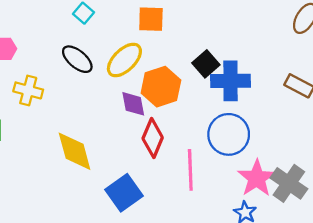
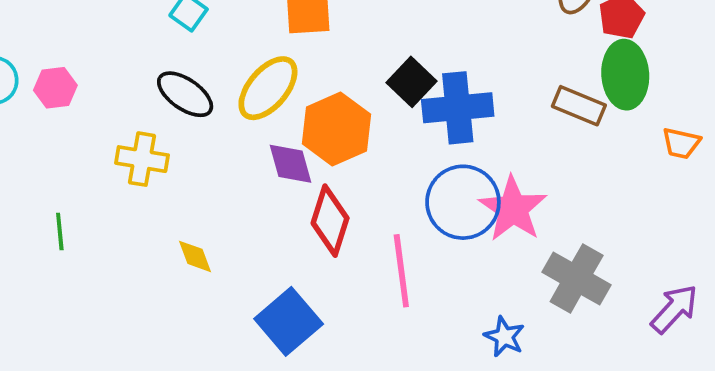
yellow cross: (28, 90) -> (142, 159), moved
yellow diamond: (75, 151) -> (195, 256), size x0.5
pink star: (257, 178) -> (513, 209), moved

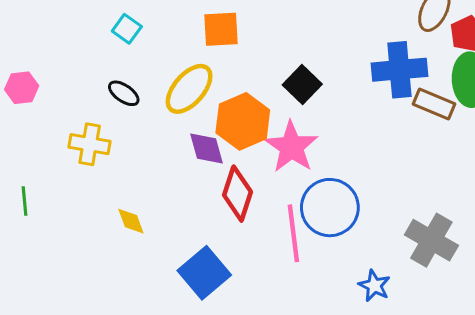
black ellipse: (185, 94) -> (124, 93), size x0.7
blue cross: (458, 108) -> (399, 70), moved
blue circle: (463, 202) -> (330, 208), moved
pink star: (513, 209) -> (291, 147), moved

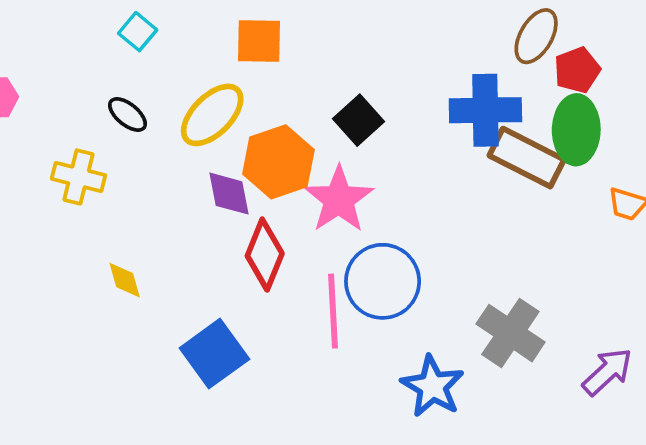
brown rectangle: (434, 104) -> (527, 158), size x1.4
blue star: (374, 286) -> (432, 386), size x1.5

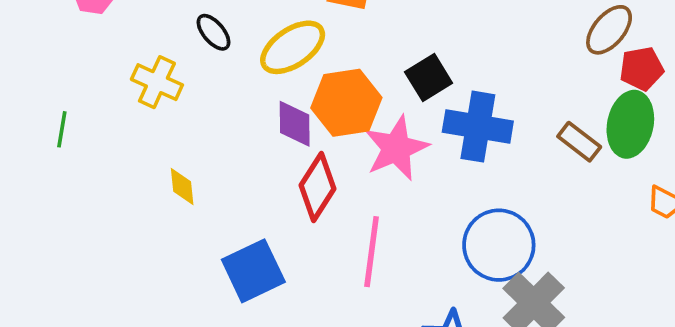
blue cross: (485, 110) -> (478, 127), moved
brown rectangle: (527, 158) -> (579, 142), size x0.6
blue circle: (383, 281) -> (499, 245), moved

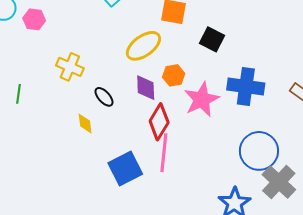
black ellipse: (214, 32) -> (104, 97), moved
black square: (429, 78) -> (212, 39), moved, turned -30
orange hexagon: (346, 103) -> (174, 75), size x0.6
pink line: (372, 252) -> (164, 153), moved

